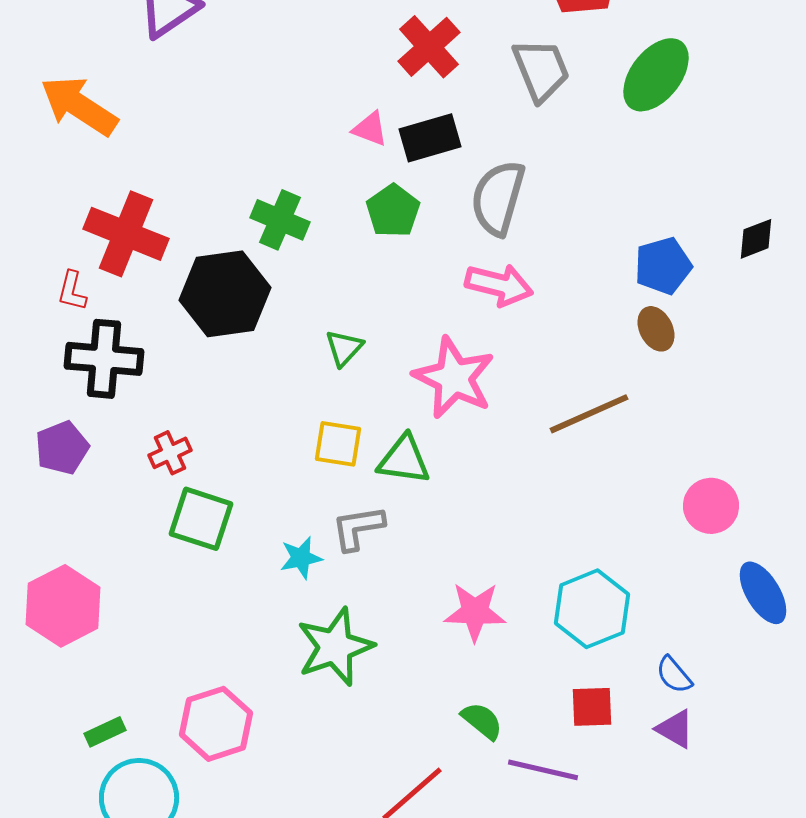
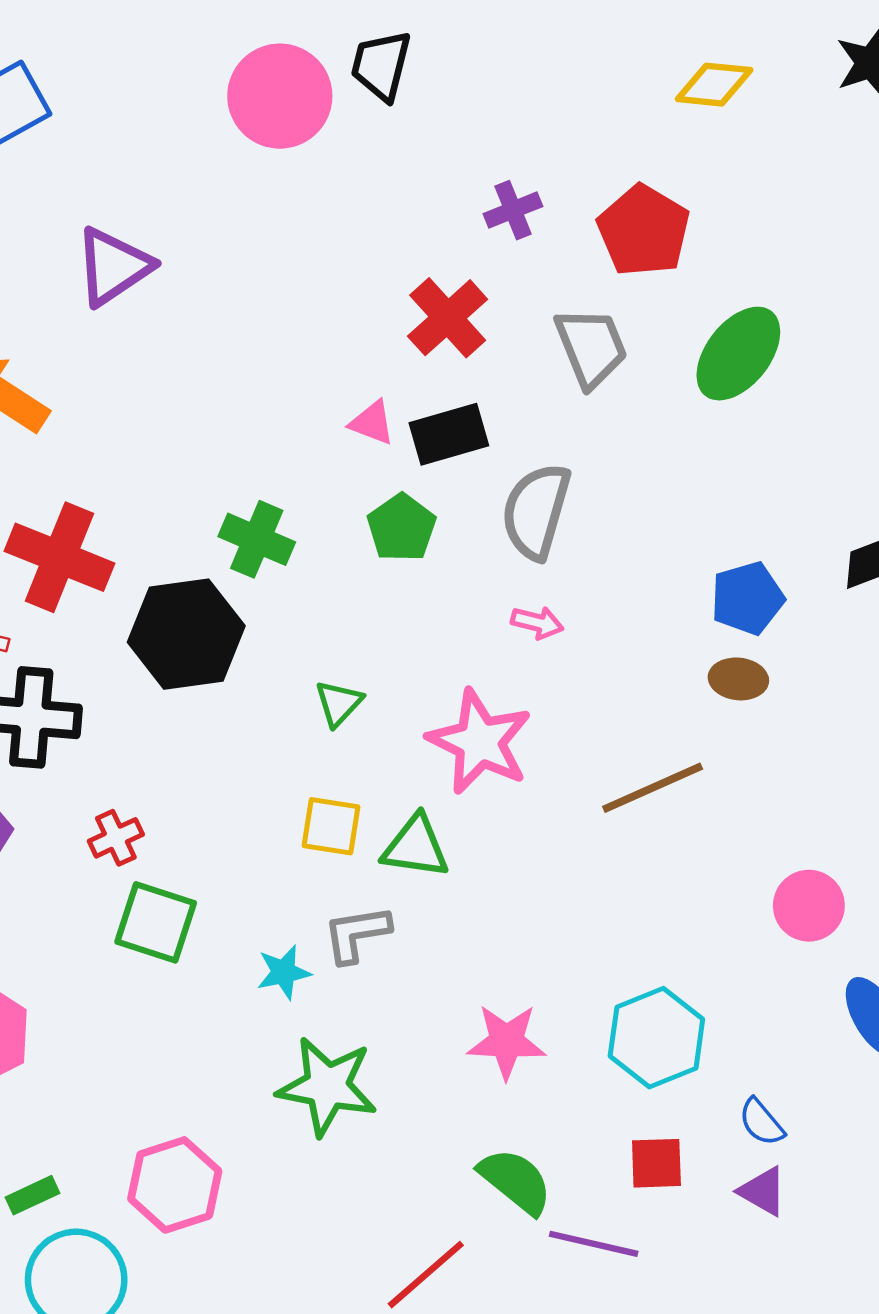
pink arrow: (499, 285) -> (537, 623), size x0.6
brown ellipse: (656, 329) -> (738, 679), turned -57
green star: (335, 647) -> (327, 1086), turned 30
green semicircle: (482, 721) -> (516, 1181), size x1.4

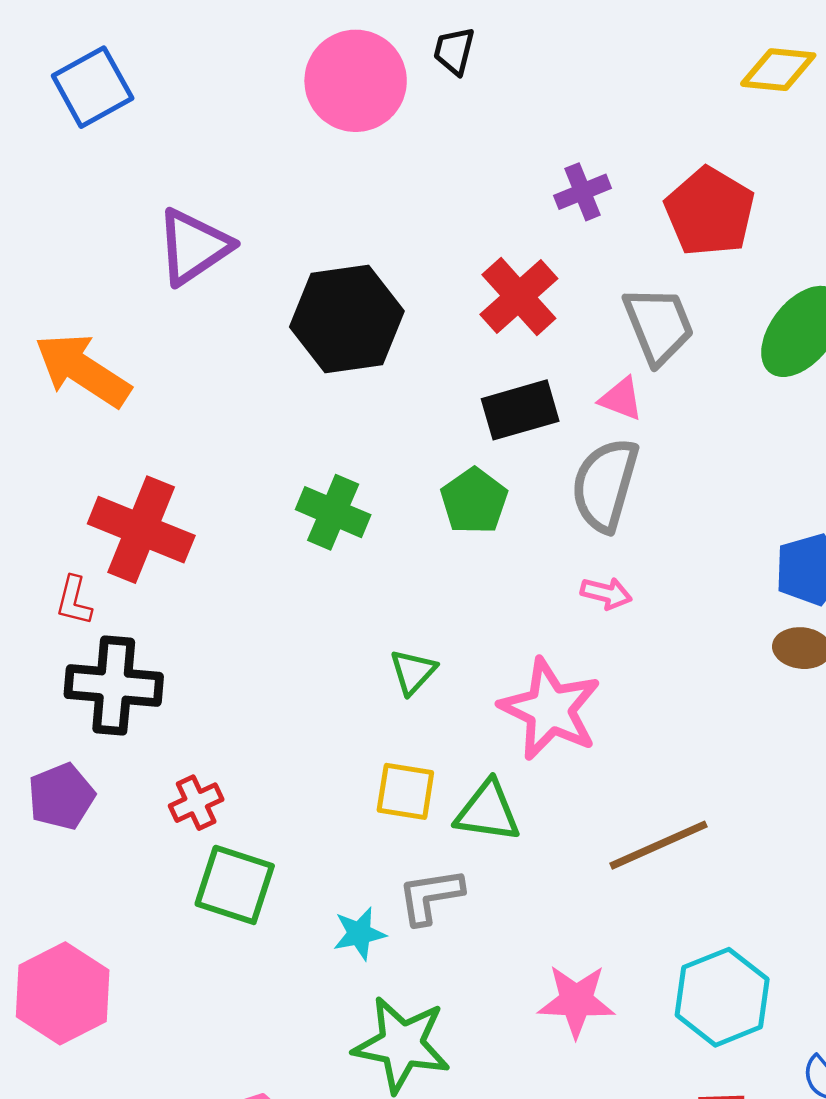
black trapezoid: (381, 65) -> (454, 51), size x0.7
pink triangle: (372, 423) -> (621, 399), moved
black hexagon: (186, 634) -> (347, 319), moved
brown line: (653, 788) -> (659, 845), moved

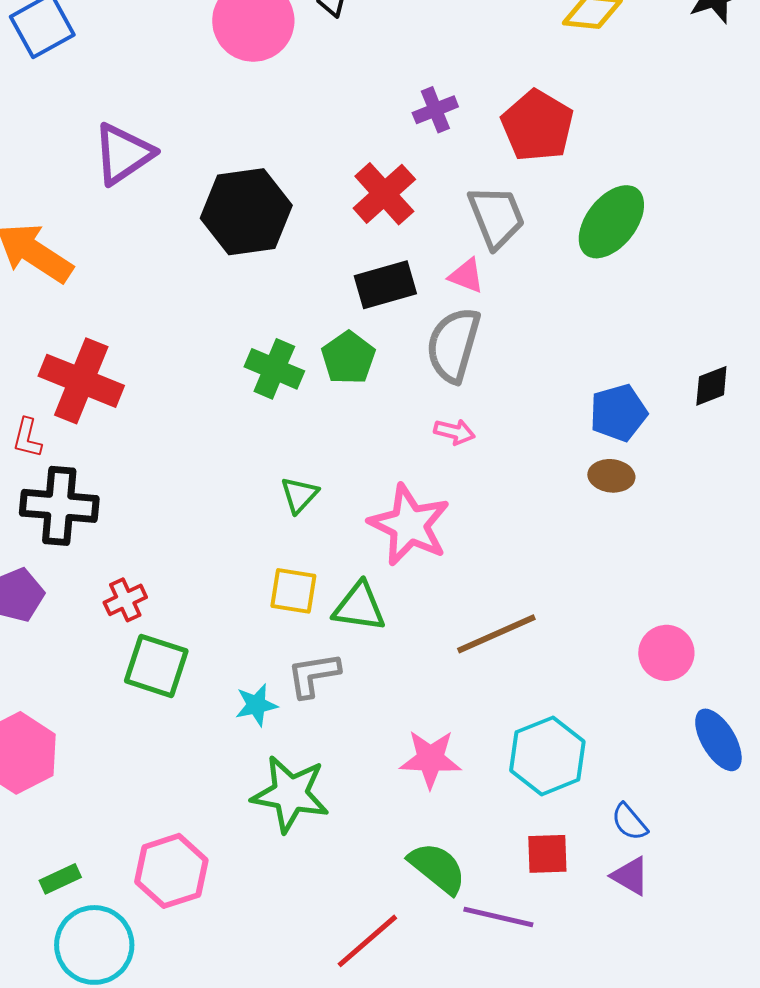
green cross: (333, 512) -> (274, 369), moved

